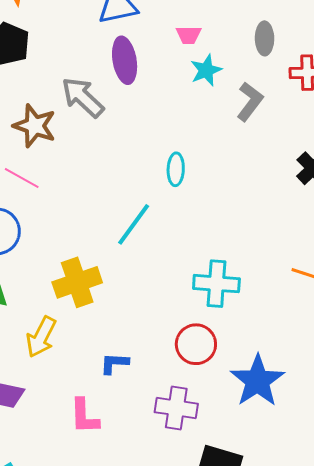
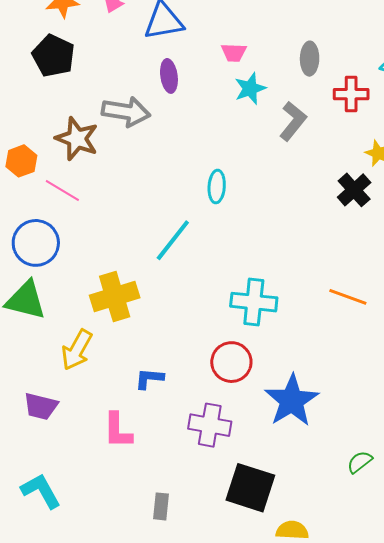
purple ellipse: (125, 60) -> (169, 76), size x0.7
gray arrow: (83, 97) -> (126, 112), turned 144

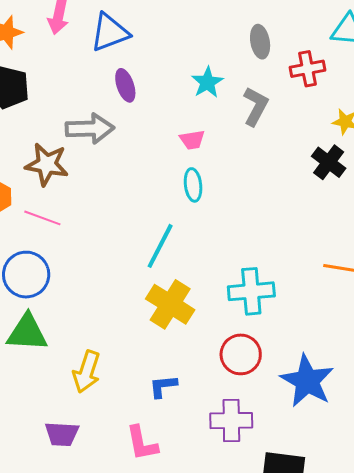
pink trapezoid: (234, 53) -> (192, 140), moved
yellow cross: (115, 296) -> (170, 304), moved, turned -30

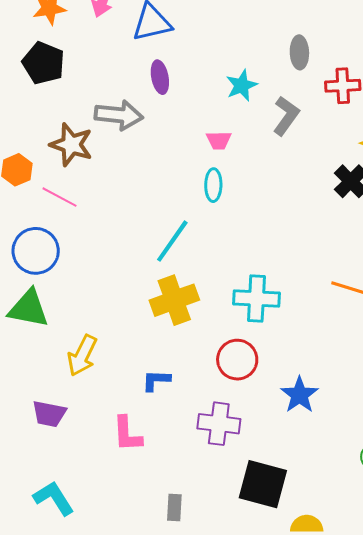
yellow cross: (170, 304) -> (174, 300), turned 30
blue star: (307, 381) -> (299, 395), size x0.7

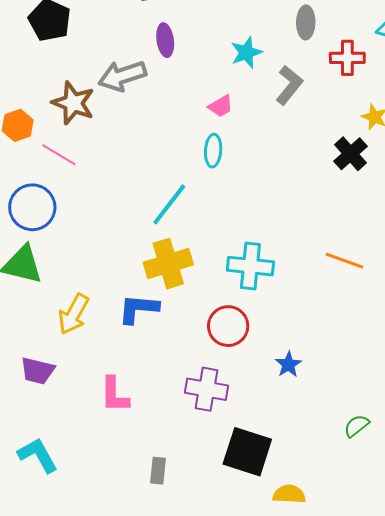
gray arrow: (119, 115) -> (122, 76), turned 153
pink trapezoid: (219, 140) -> (221, 106), turned -32
blue L-shape: (156, 380) -> (138, 309), moved, size x1.4
blue star: (299, 395) -> (289, 364), size x0.7

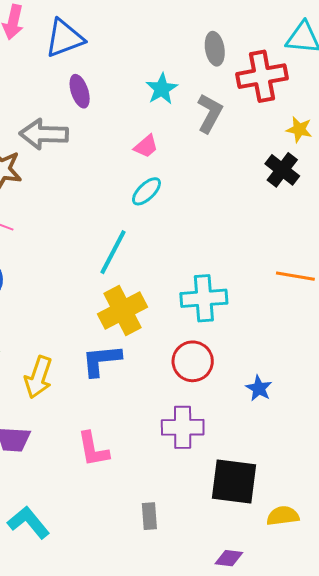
red cross: (347, 58) -> (262, 76), size x1.4
gray arrow: (122, 76) -> (44, 134), turned 30
cyan ellipse: (213, 151) -> (146, 191), turned 52

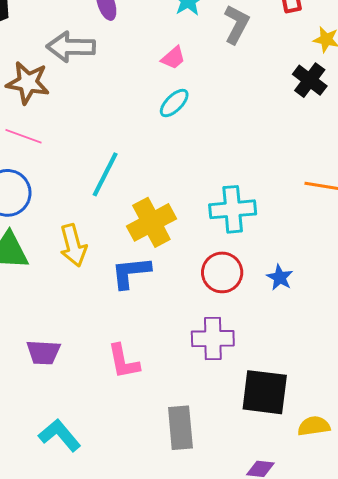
cyan line: (113, 252) -> (105, 174), moved
yellow arrow: (38, 377) -> (73, 245), moved, turned -33
blue star: (259, 388) -> (280, 277), moved
gray rectangle: (149, 516) -> (180, 428), size x1.6

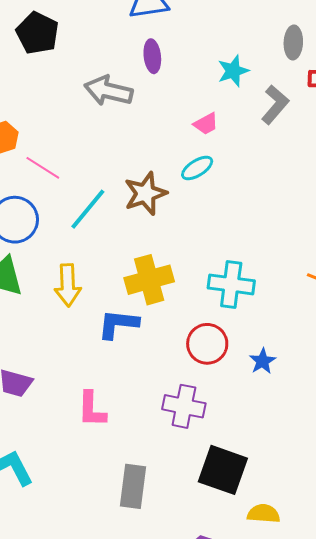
brown star: (28, 83) -> (145, 193), moved, turned 30
cyan line: (105, 174) -> (88, 209), moved

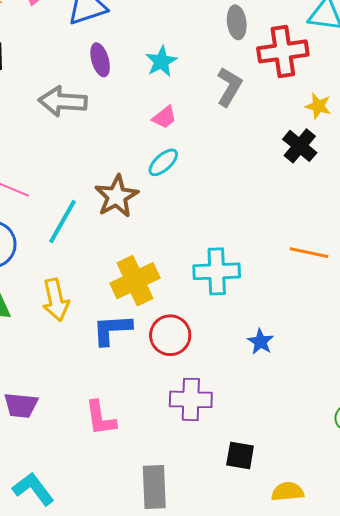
cyan star: (233, 71) -> (161, 61), moved
red circle: (207, 344) -> (170, 335), moved
black square: (223, 470) -> (240, 456), size x0.6

